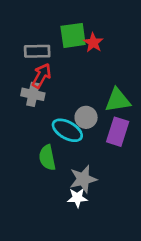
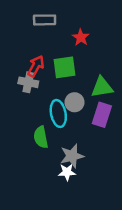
green square: (73, 35) -> (65, 67), moved
gray rectangle: (37, 51) -> (45, 20), moved
cyan ellipse: (67, 130) -> (58, 113), turned 50

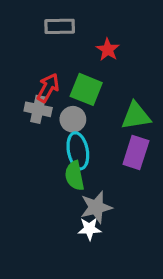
green square: (65, 67) -> (86, 89), turned 30
gray circle: (74, 102) -> (73, 119), moved
green semicircle: (41, 137) -> (75, 176), moved

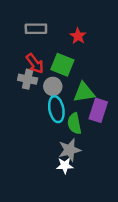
gray rectangle: (60, 26) -> (36, 29), moved
red arrow: (48, 88) -> (35, 64), turned 114
green triangle: (136, 116) -> (84, 92), moved
green semicircle: (75, 176) -> (74, 124), moved

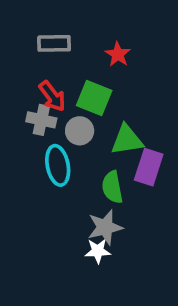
cyan ellipse: (56, 109) -> (58, 165), moved

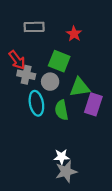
red arrow: (52, 96) -> (17, 60), moved
green semicircle: (112, 187) -> (61, 110), moved
gray star: (105, 227) -> (66, 172), moved

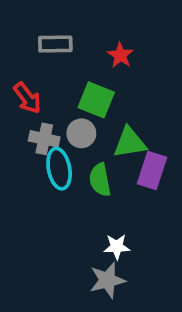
gray cross: (26, 75) -> (44, 139), moved
white star: (61, 157) -> (117, 247), moved

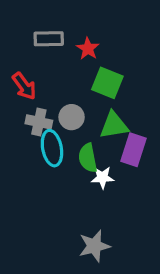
red star: (120, 55) -> (88, 49), moved
green square: (96, 100) -> (107, 83), moved
white star: (117, 247) -> (103, 177), moved

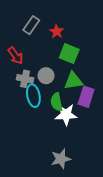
gray rectangle: (49, 39) -> (31, 25), turned -54
white star: (103, 177) -> (66, 115), size x1.5

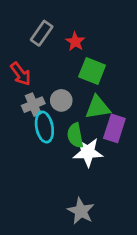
gray cross: (25, 79) -> (33, 105), turned -35
gray star: (61, 159) -> (81, 211), turned -30

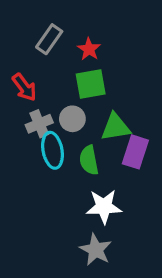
green square: (92, 71) -> (91, 84), moved, turned -32
white star: (88, 152) -> (104, 207), moved

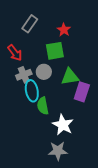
red star: (89, 49) -> (64, 30), moved
green semicircle: (89, 160) -> (43, 106), moved
white star: (104, 207) -> (63, 125), turned 30
gray star: (96, 250) -> (58, 151), turned -30

